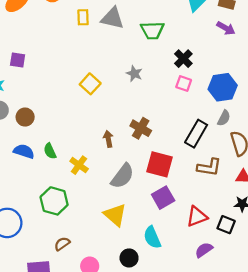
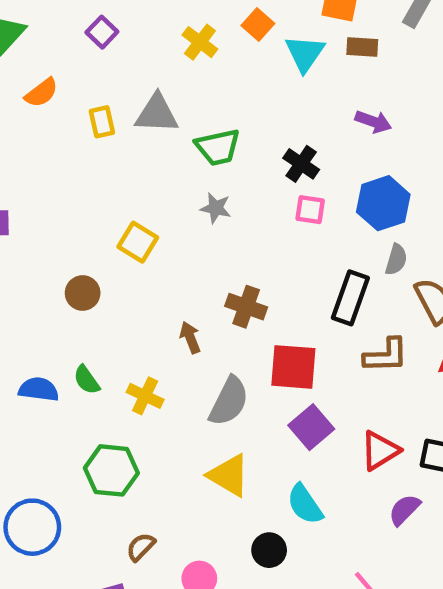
purple arrow: (226, 28) -> (373, 122), moved
green trapezoid: (152, 30) -> (218, 147), moved
brown circle: (25, 117) -> (83, 293), moved

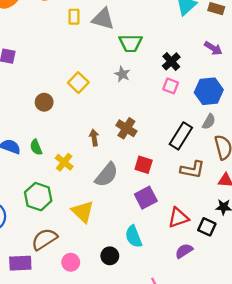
red square: (293, 367) -> (144, 165), size x0.7
yellow triangle: (229, 475) -> (83, 212), moved
brown semicircle: (141, 547) -> (44, 239), size x1.6

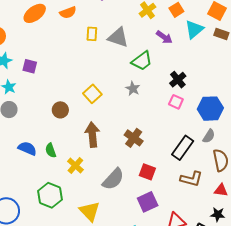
green trapezoid: (130, 43) -> (142, 61), turned -40
purple arrow: (213, 48) -> (164, 37), moved
brown arrow: (94, 138) -> (92, 135), moved, size x1.6

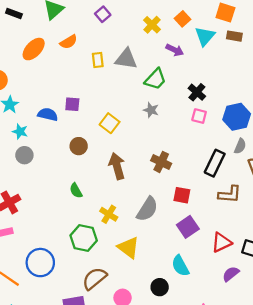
purple square: (30, 66) -> (72, 104), moved
blue semicircle: (27, 148) -> (48, 114), moved
yellow cross: (75, 165) -> (109, 214), moved

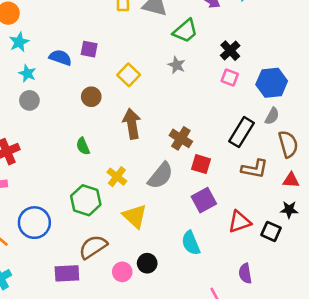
brown cross: (161, 162) -> (181, 138), moved
purple semicircle: (231, 274) -> (245, 273), moved, turned -66
black circle: (160, 287) -> (147, 263), moved

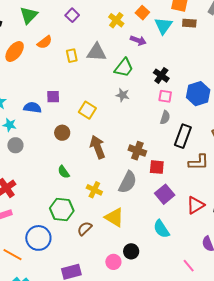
gray semicircle: (272, 116) -> (165, 117), moved
green hexagon: (86, 200) -> (62, 210), moved
brown semicircle: (93, 247) -> (85, 229), moved, size x0.7

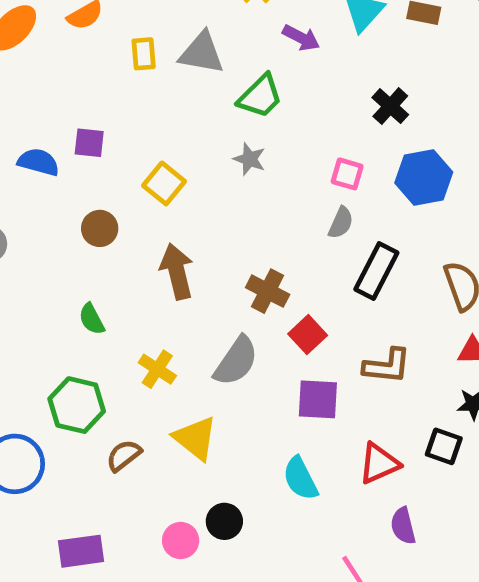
black cross: (161, 76) -> (390, 106), moved
brown L-shape: (199, 162) -> (387, 366), moved
red square: (157, 167) -> (308, 335), turned 35
purple square: (165, 194) -> (318, 399), turned 36
red triangle: (195, 205) -> (379, 463), moved

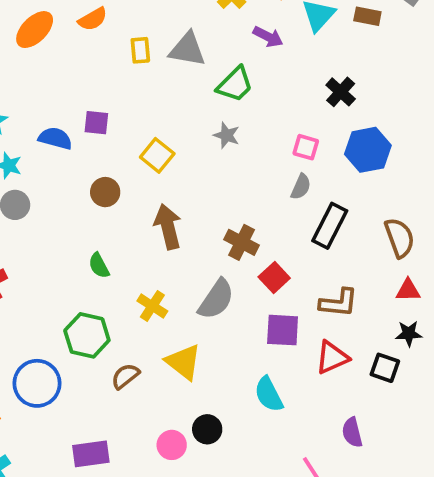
red triangle: (379, 463) -> (332, 357), moved

